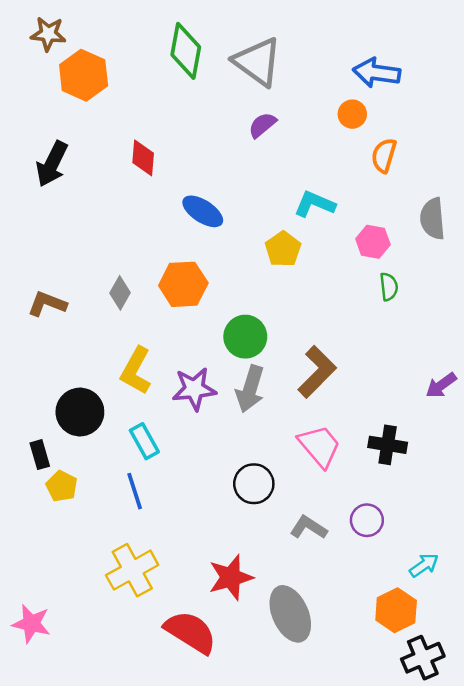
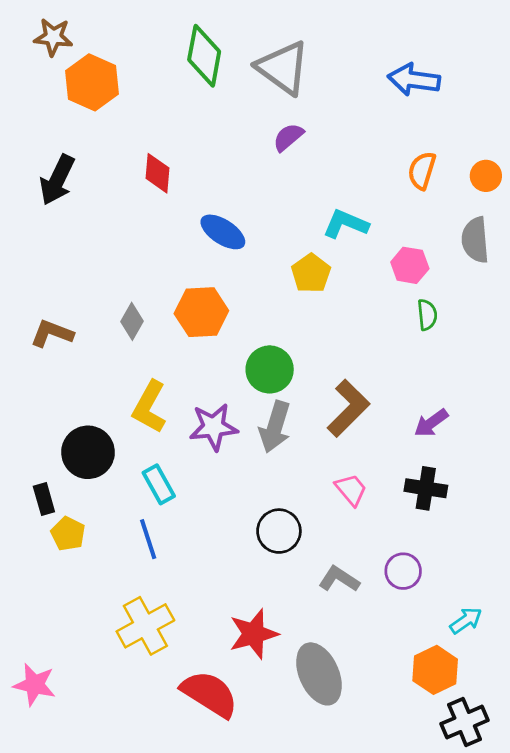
orange circle: (352, 114) -> (486, 176), moved
purple arrow: (441, 385) -> (431, 423), moved
pink trapezoid: (319, 446) -> (351, 490), size x0.7

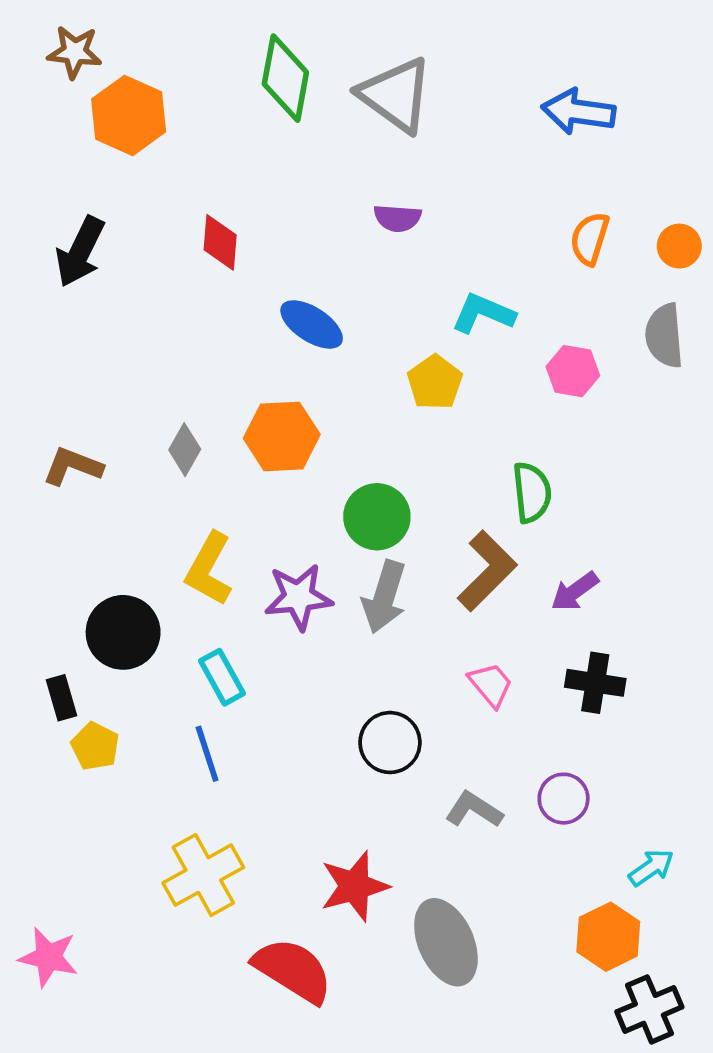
purple semicircle: (288, 137) -> (397, 218), moved, turned -136
green semicircle: (427, 315) -> (532, 492), moved, size x1.4
purple arrow: (431, 423) -> (575, 591), moved

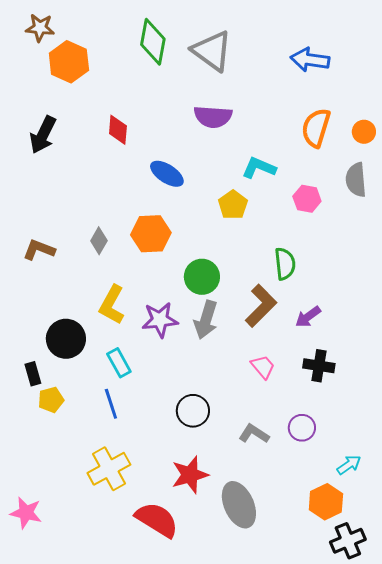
purple semicircle: (397, 218) -> (213, 117), size x1.5
orange semicircle: (590, 239) -> (316, 128), size x1.4
black circle: (390, 743) -> (193, 411), moved
yellow pentagon: (95, 746) -> (51, 400), turned 30

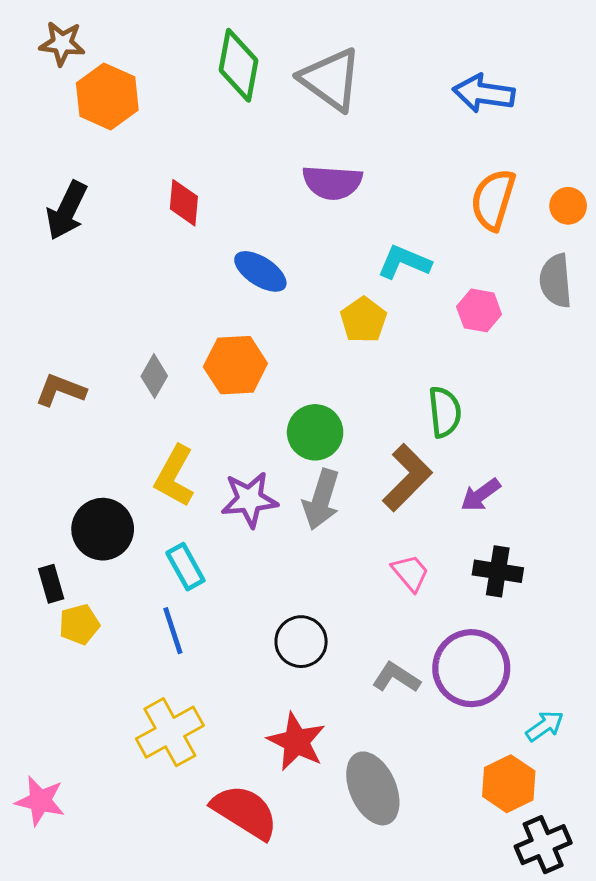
purple circle: (302, 428) -> (471, 668), size x1.8
red star: (190, 475) -> (296, 742), turned -30

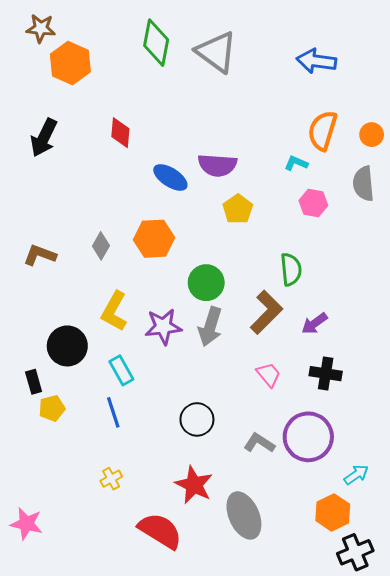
purple semicircle: (332, 182) -> (217, 165), moved
cyan L-shape: (404, 262) -> (296, 163), moved, size x0.7
yellow cross: (170, 732) -> (111, 479), size x0.5

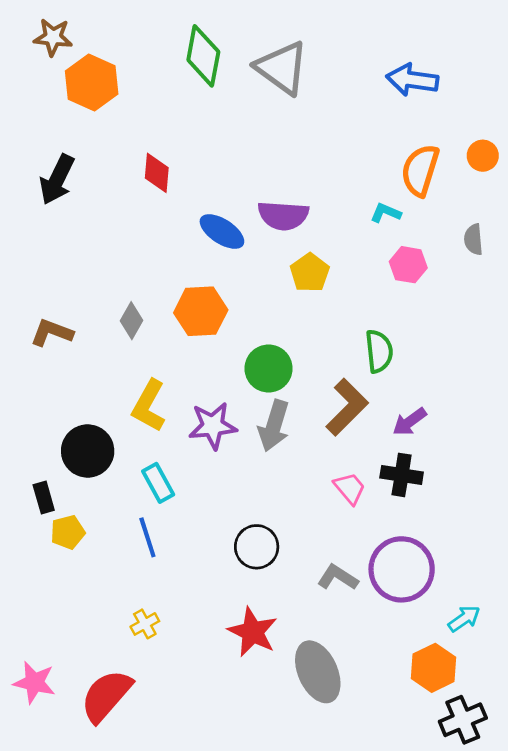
orange circle: (372, 135) -> (483, 156), moved
gray semicircle: (363, 184) -> (473, 239), size x0.7
black cross: (326, 374) -> (402, 475), moved
red semicircle: (160, 531) -> (106, 696), moved, turned -81

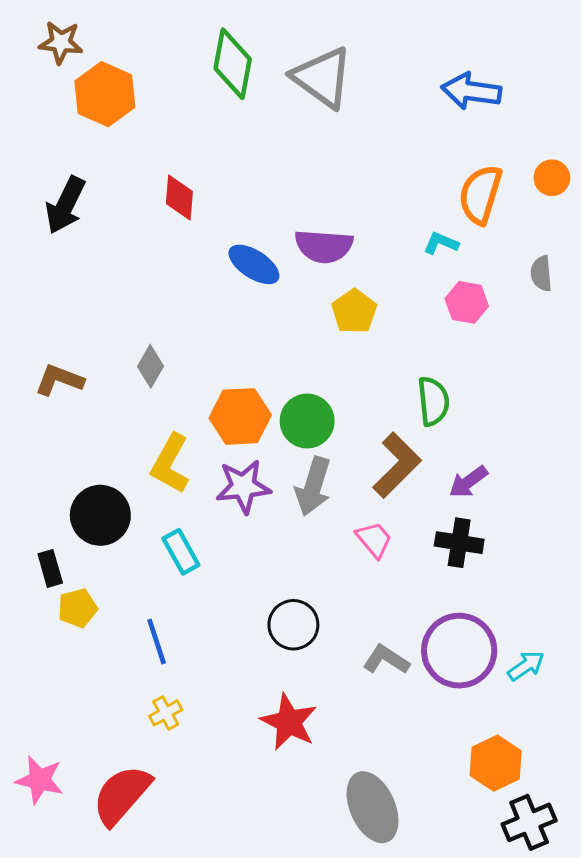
orange hexagon: (201, 311) -> (240, 416), moved
pink trapezoid: (350, 488) -> (374, 540), moved
blue line: (147, 537) -> (157, 641), moved
cyan arrow: (464, 619) -> (526, 666), moved
gray ellipse: (318, 672) -> (372, 807), moved

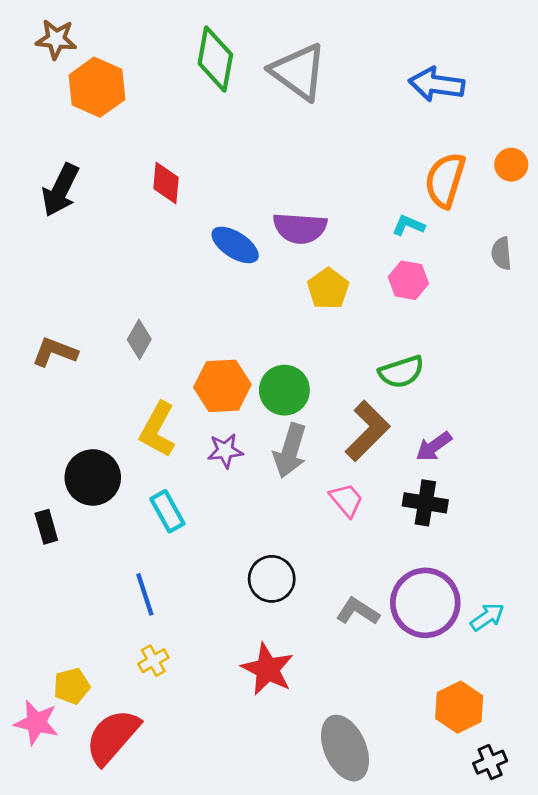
pink hexagon: (467, 302) -> (408, 280), moved
green semicircle: (433, 401) -> (401, 372), turned 78
purple star: (243, 486) -> (225, 451), size x0.7
yellow pentagon: (78, 608) -> (72, 686), moved
black cross: (529, 822) -> (490, 762), size x0.7

